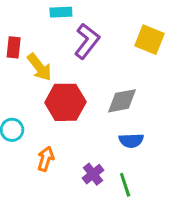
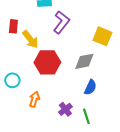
yellow square: (150, 40) -> (102, 36), moved
blue semicircle: (131, 141) -> (90, 87), turned -63

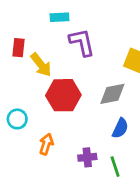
purple L-shape: (61, 22) -> (82, 42), turned -50
purple cross: (65, 109) -> (87, 157), turned 32

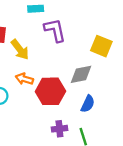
red hexagon: (63, 95) -> (50, 91), moved
orange arrow: (46, 144) -> (24, 79), moved, turned -90

